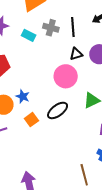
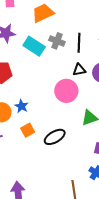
cyan rectangle: (29, 35) -> (34, 46), size x1.5
black ellipse: (58, 110) -> (55, 137), moved

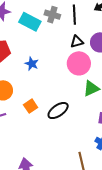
pink circle: (66, 91) -> (79, 63), moved
blue star: (21, 106) -> (32, 64), moved

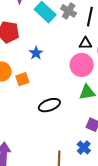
orange square: (31, 106) -> (22, 79), moved

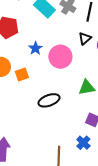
black triangle: (85, 43) -> (85, 38), turned -40
pink circle: (82, 65) -> (60, 57), moved

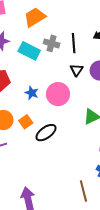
black ellipse: (49, 100) -> (46, 133), moved

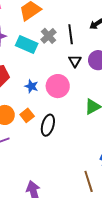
gray cross: (52, 43) -> (48, 36), turned 35
black ellipse: (46, 133) -> (48, 125), turned -35

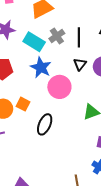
blue star: (31, 86) -> (41, 68), moved, size x1.5
orange square: (27, 115) -> (23, 104), moved, turned -32

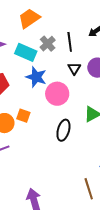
black ellipse: (45, 124) -> (63, 130), moved

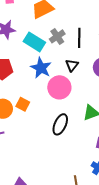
black triangle: (74, 68) -> (72, 65), moved

